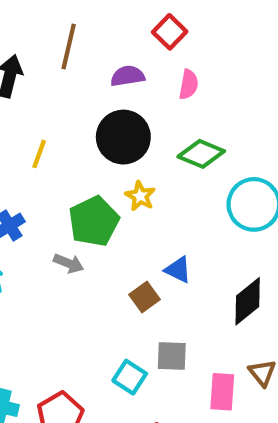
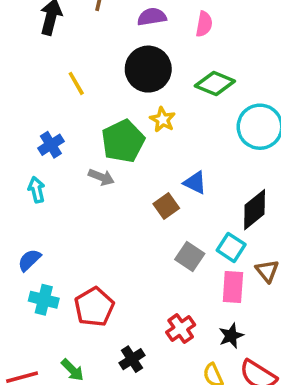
yellow line: (39, 154) -> (76, 83), turned -50
gray square: (172, 356) -> (190, 256), turned 32
cyan square: (130, 377) -> (231, 247), moved

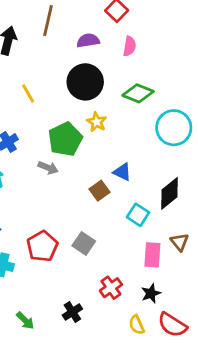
cyan square: (231, 247) -> (138, 215), moved
gray square: (190, 256) -> (84, 243), moved
red pentagon: (94, 307) -> (42, 246), moved

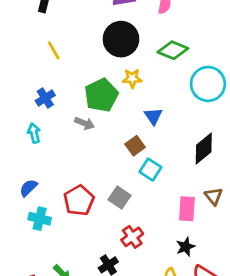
yellow line: (28, 93) -> (54, 50), moved
yellow star: (97, 122) -> (132, 78), turned -30
blue triangle: (122, 172) -> (153, 116), moved, turned 30
cyan square: (138, 215) -> (150, 170), moved
red cross: (111, 288) -> (132, 237), moved

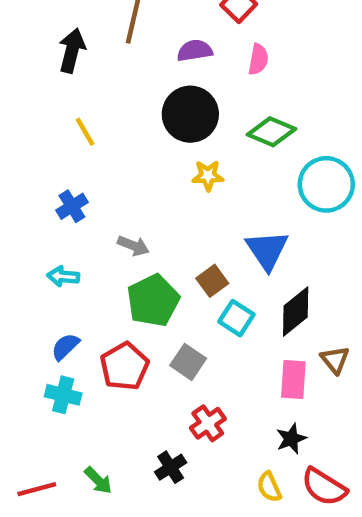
green pentagon: (101, 95) -> (153, 301), moved
blue triangle: (153, 116) -> (267, 250), moved, size x1.5
cyan arrow: (34, 133) -> (63, 276), moved, turned -72
black diamond: (204, 148) -> (296, 312), moved
blue semicircle: (28, 188) -> (65, 347), moved

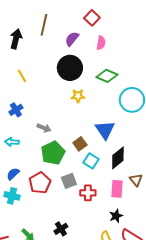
purple semicircle: (195, 51) -> (72, 39), turned -42
gray square: (188, 362) -> (69, 181), turned 35
red cross: (208, 423) -> (88, 193), moved, turned 35

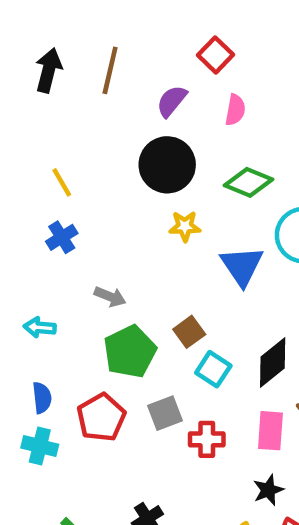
black arrow: (16, 39) -> (49, 70), moved
blue cross: (16, 110) -> (62, 237), moved
blue triangle: (105, 130) -> (242, 266), moved
blue semicircle: (13, 174) -> (42, 398), turned 128

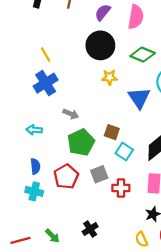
pink semicircle: (235, 110) -> (136, 17), size x1.5
blue cross: (62, 237) -> (46, 83), size x1.5
brown square: (189, 332) -> (112, 132), turned -35

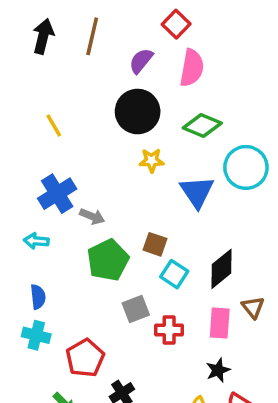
blue cross: (46, 83) -> (57, 194), moved
red pentagon: (66, 177) -> (85, 358), moved

